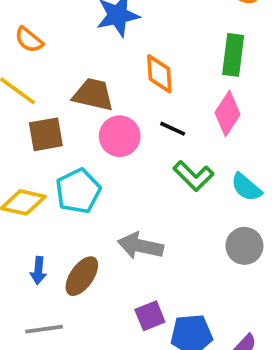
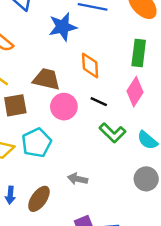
gray arrow: (140, 246) -> (78, 179), size x0.7

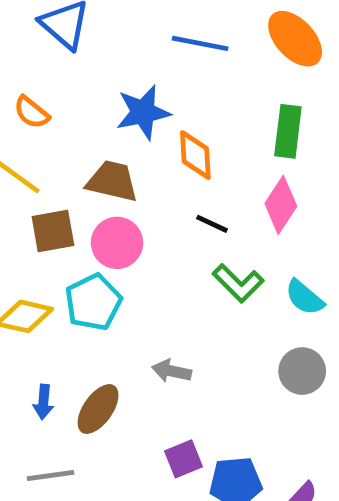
blue star: (63, 27) -> (143, 112), moved
pink circle: (64, 107) -> (117, 243), moved

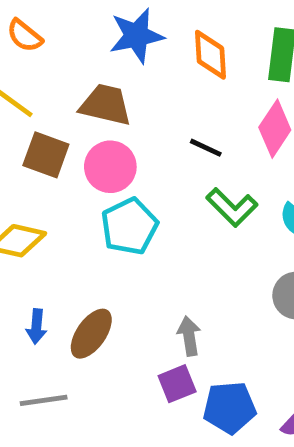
orange diamond: (195, 155) -> (210, 55), moved
brown square: (53, 231) -> (46, 155), turned 30
cyan pentagon: (93, 302) -> (129, 226), moved
gray arrow: (172, 371) -> (189, 336), moved, turned 69

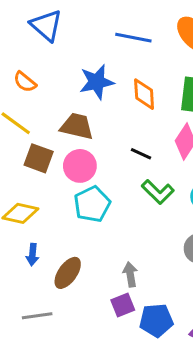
blue arrow: (36, 326) -> (33, 255), moved

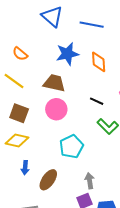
blue triangle: (46, 25) -> (52, 17), moved
brown square: (39, 158) -> (19, 113), moved
cyan pentagon: (92, 204) -> (71, 147), moved

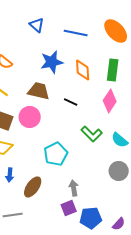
blue triangle: (52, 17) -> (37, 25), size x0.7
black line: (97, 101) -> (71, 102), moved
pink circle: (56, 109) -> (30, 117), moved

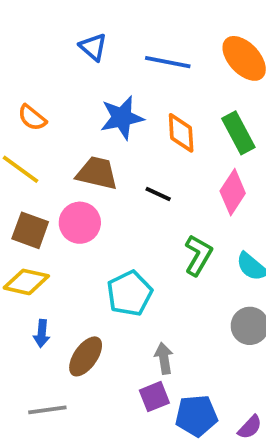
green rectangle: (113, 70) -> (238, 133), turned -35
green L-shape: (92, 134) -> (198, 255), turned -105

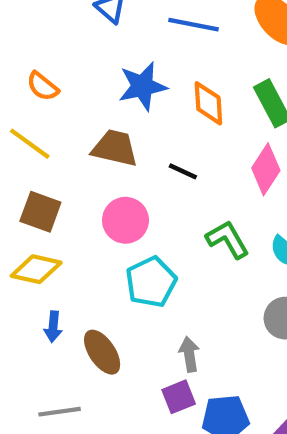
pink circle: (80, 223) -> (125, 220), moved
green L-shape: (198, 255) -> (228, 239), turned -60
brown ellipse: (86, 356) -> (102, 352), turned -69

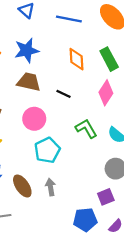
blue star: (142, 86) -> (27, 50), moved
gray arrow: (189, 354) -> (50, 187), moved
purple square: (179, 397) -> (106, 197), moved

